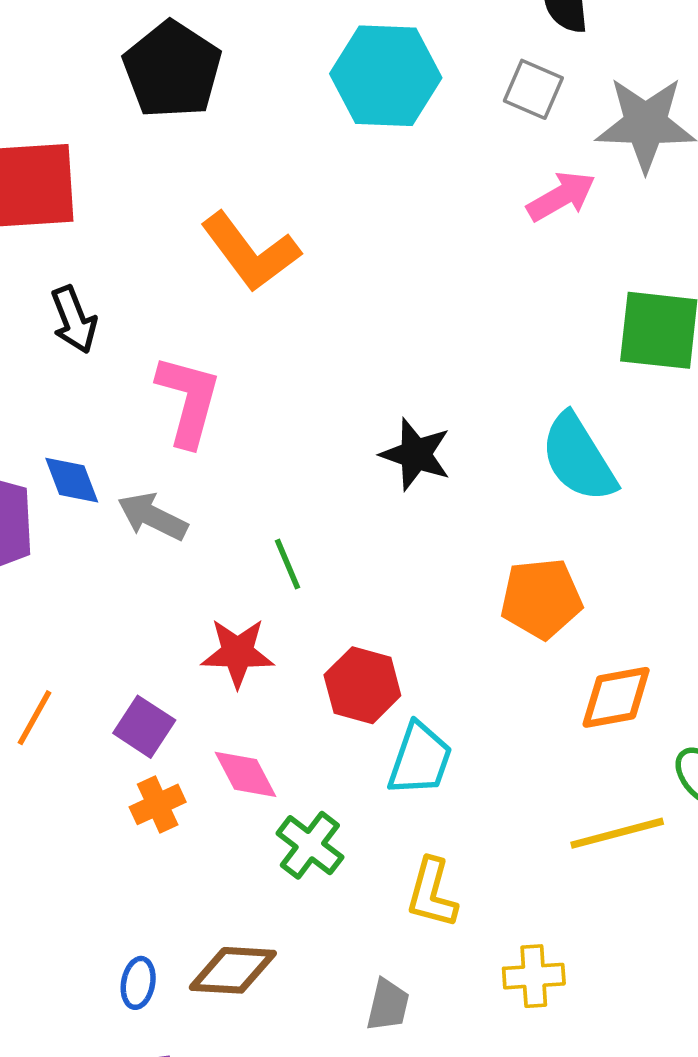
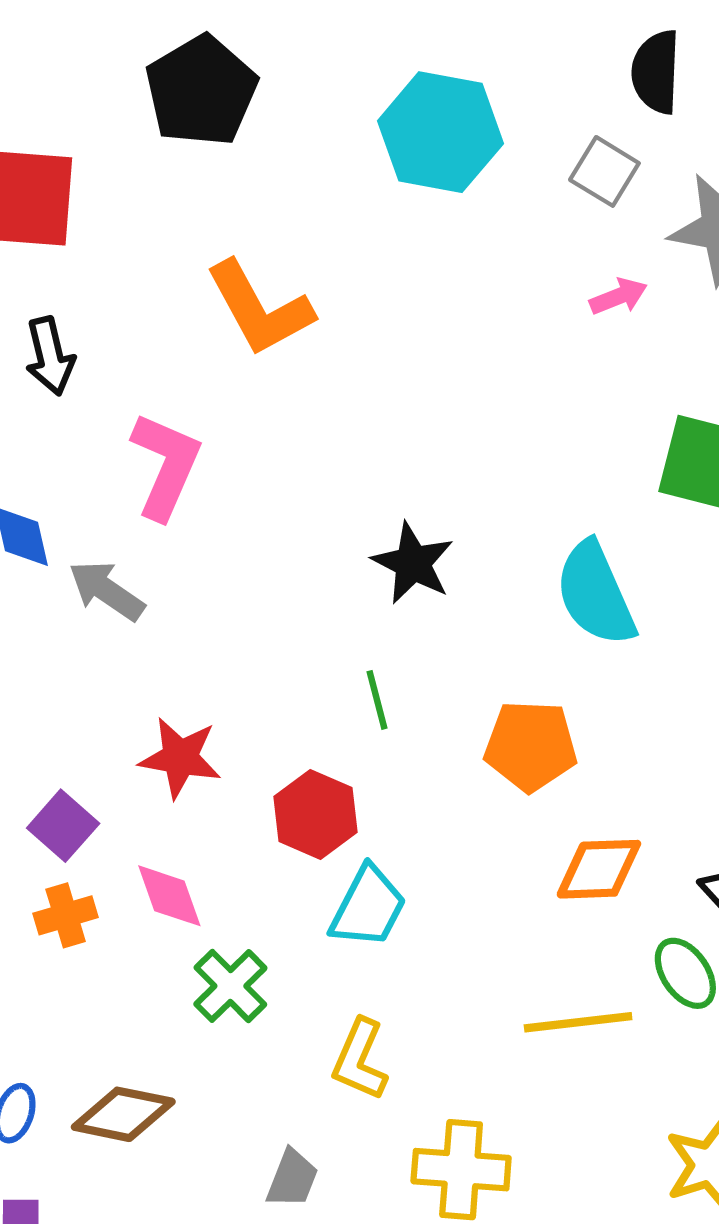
pink arrow: (561, 196) -> (618, 296), size x0.7
green line: (287, 564) -> (377, 700), moved
yellow cross: (534, 976) -> (461, 1170), size x1.4

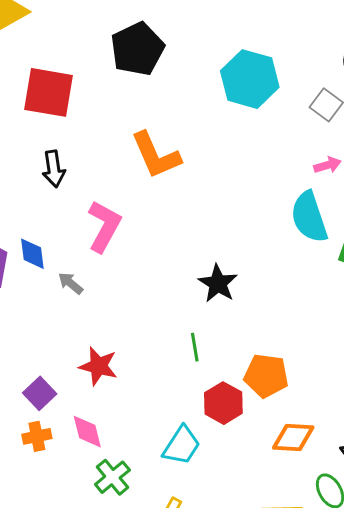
gray arrow: (107, 591) -> (71, 283), size x0.7
cyan semicircle: (595, 594) -> (309, 217), moved
red hexagon: (315, 814) -> (223, 403), moved

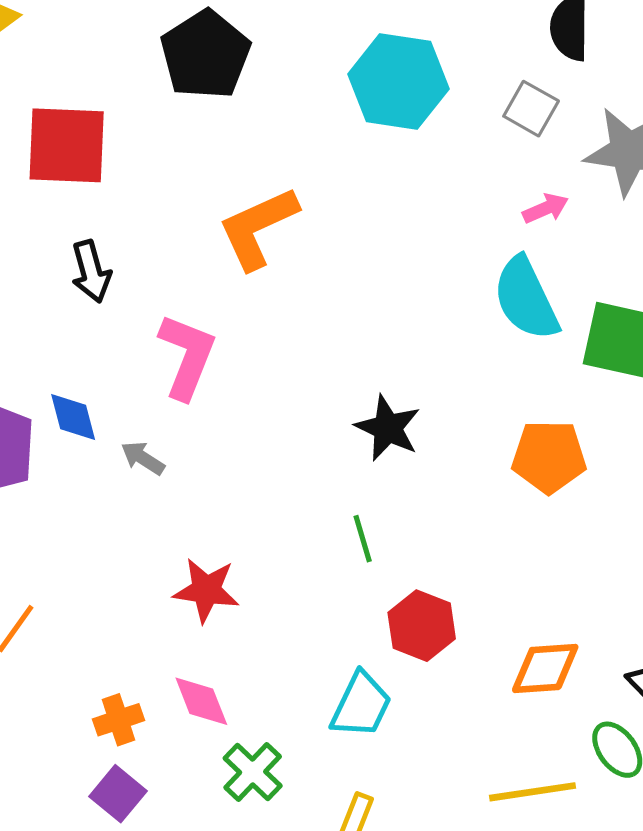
orange L-shape: (156, 155) -> (258, 228), turned 96
orange pentagon: (266, 376) -> (549, 457), moved
purple square: (40, 393) -> (118, 794), moved

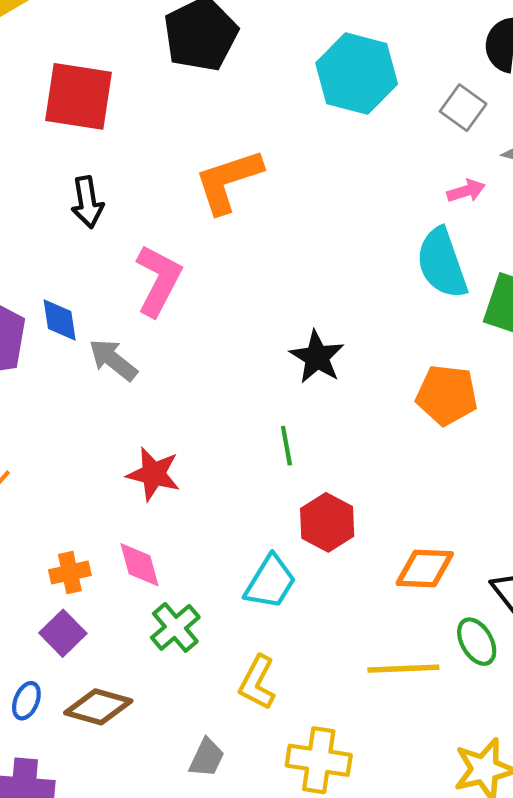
gray arrow: (143, 458) -> (113, 360), size x1.4

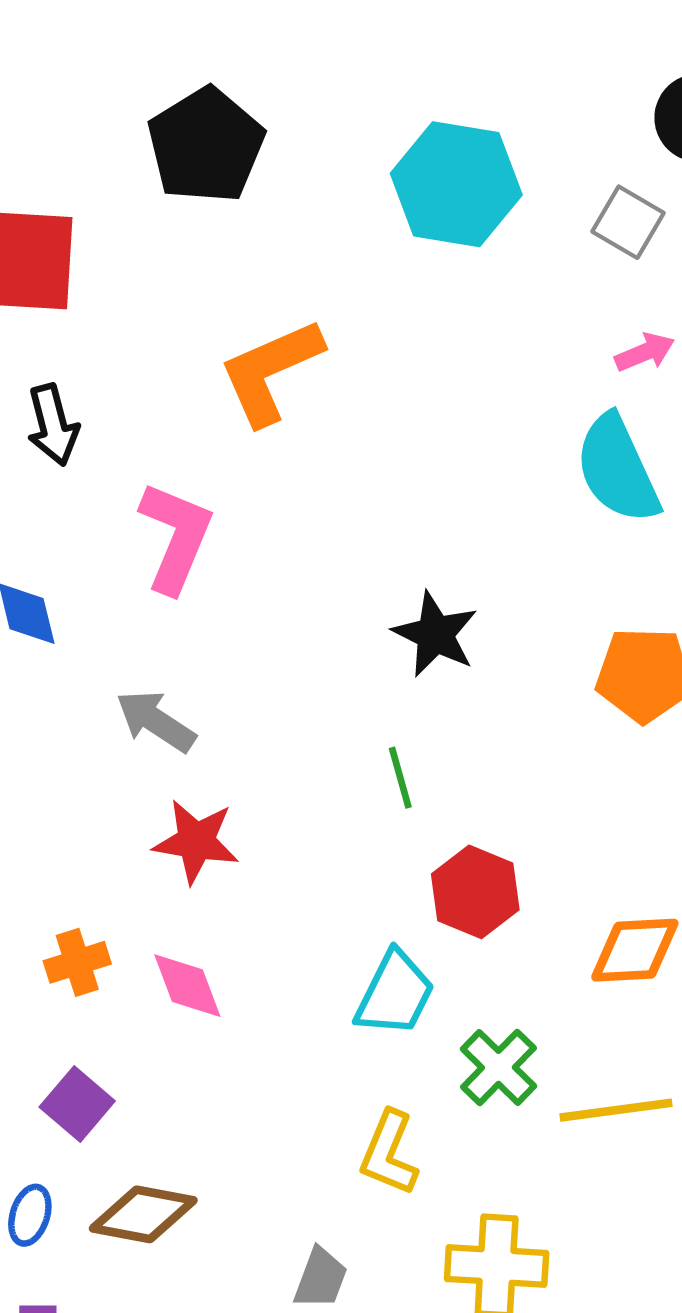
gray arrow: (113, 360) -> (156, 721), moved
orange cross: (70, 573) -> (77, 962), moved
green cross: (175, 627) -> (498, 1067), moved

